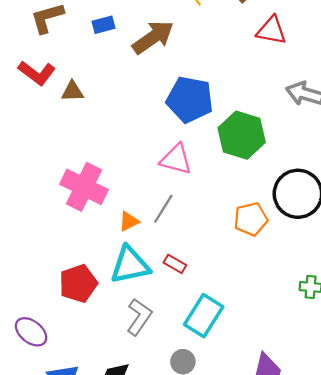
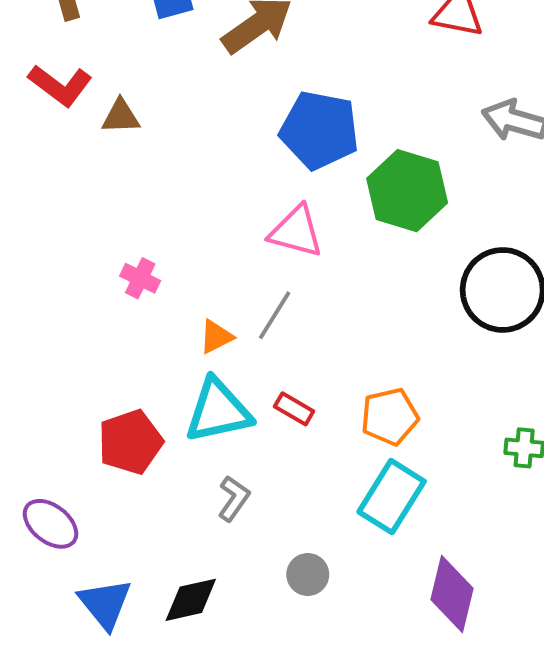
pink cross: (84, 187) -> (140, 278), size x0.5
orange pentagon: (251, 219) -> (390, 417), moved
cyan rectangle: (204, 316) -> (392, 497), moved
gray L-shape: (139, 317) -> (234, 498), size x0.7

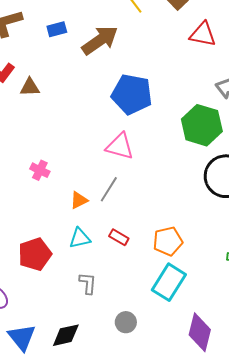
green hexagon: (407, 191) -> (202, 125), moved
cyan triangle: (218, 411) -> (80, 238), size x0.6
gray L-shape: (234, 498) -> (88, 283), turned -30

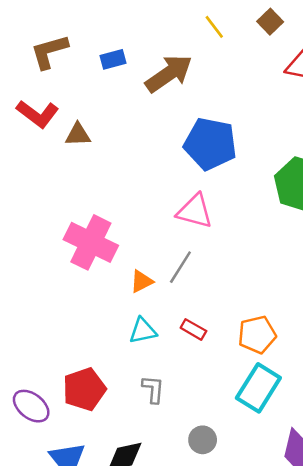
pink cross: (40, 170) -> (91, 242), size x2.0
red pentagon: (35, 254) -> (84, 389), moved

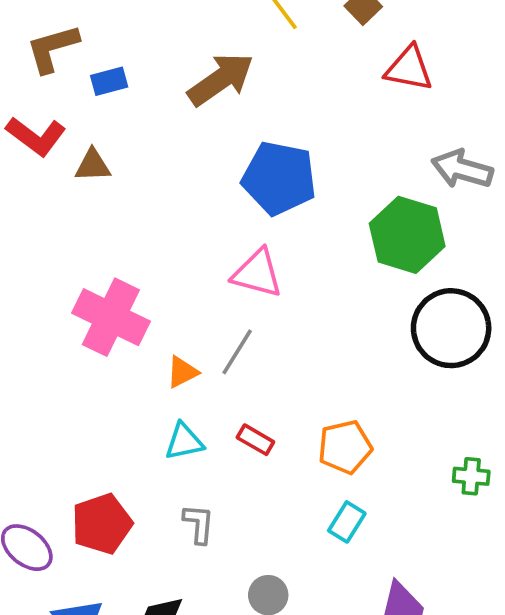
blue rectangle: (113, 59) -> (109, 81), moved
cyan rectangle: (258, 388) -> (347, 522), size x0.6

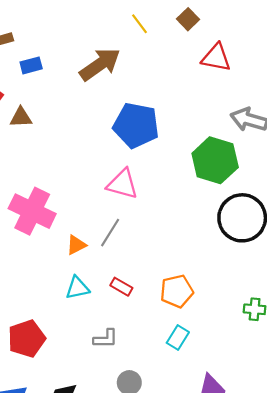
gray L-shape: (199, 524) -> (106, 339), moved, turned 85

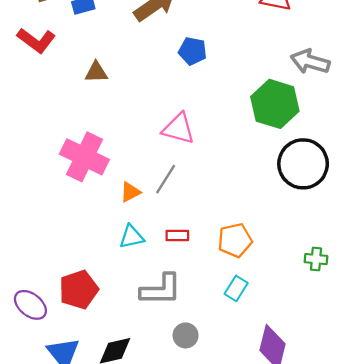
brown triangle: (21, 117) -> (96, 72), moved
blue pentagon: (136, 125) -> (193, 51), moved, size x0.6
red rectangle: (121, 287) -> (177, 236), turned -30
gray L-shape: (106, 339) -> (161, 290), size x1.6

